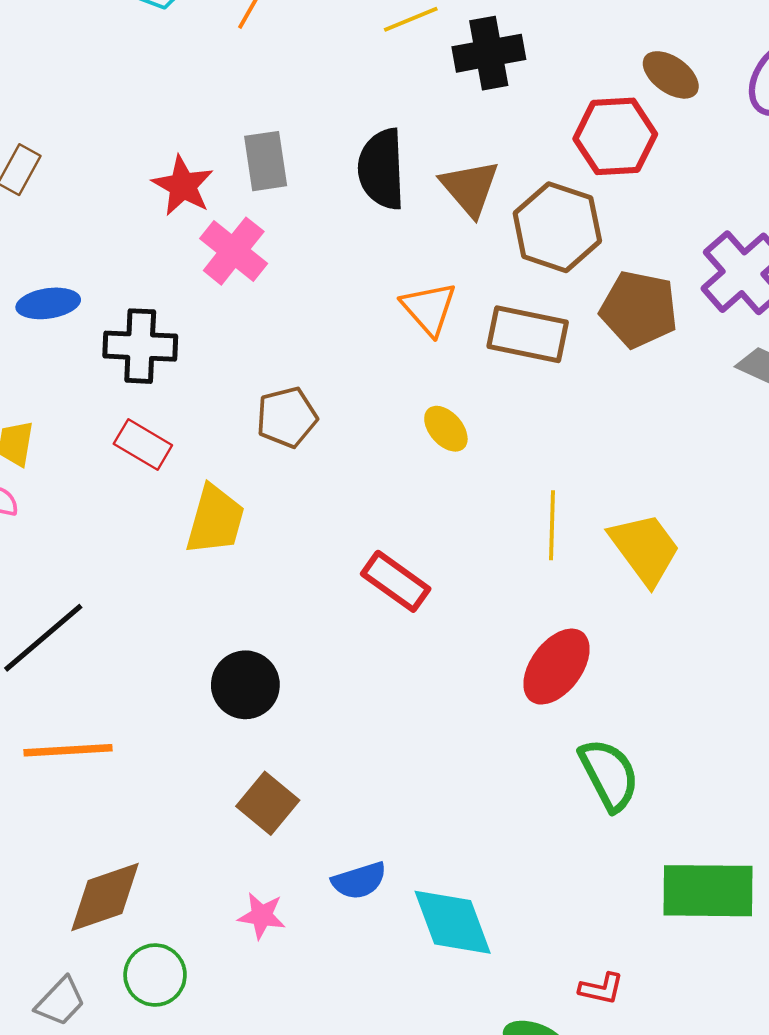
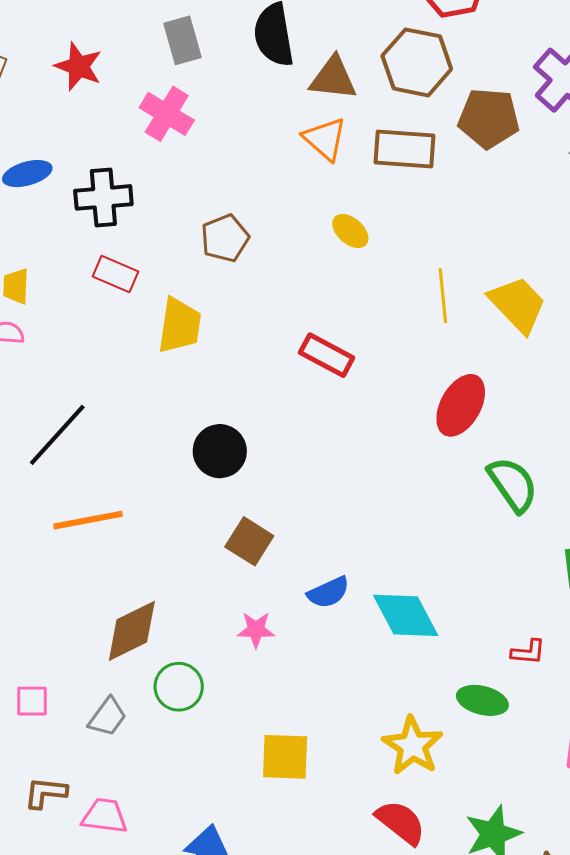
red star: (183, 186) -> (78, 66), moved
brown triangle: (470, 188) -> (333, 78), moved, turned -36

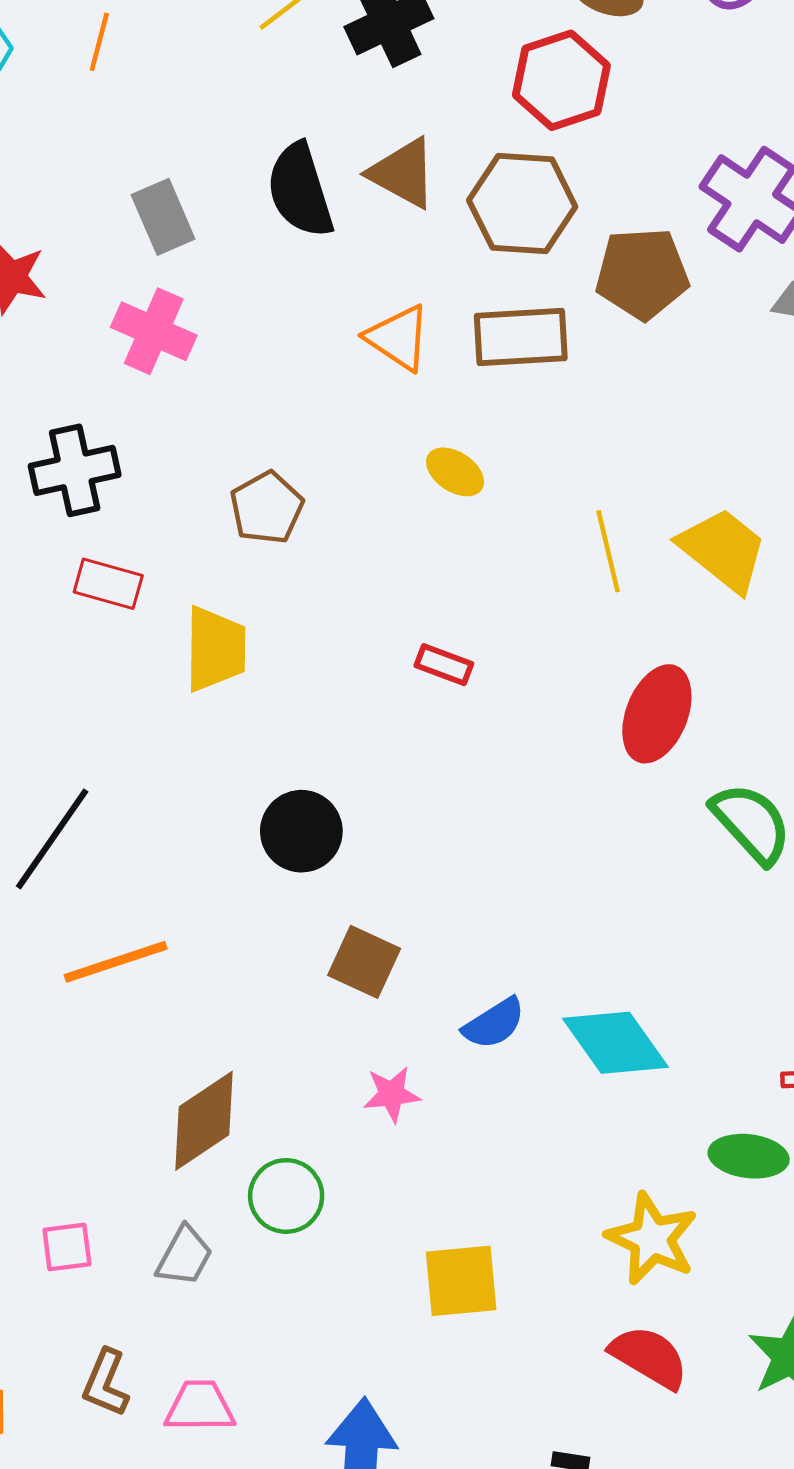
brown triangle: (333, 78) -> (403, 173), moved, turned 30
red rectangle: (327, 355) -> (444, 665), size x0.7
brown L-shape: (46, 793) -> (106, 1383), turned -66

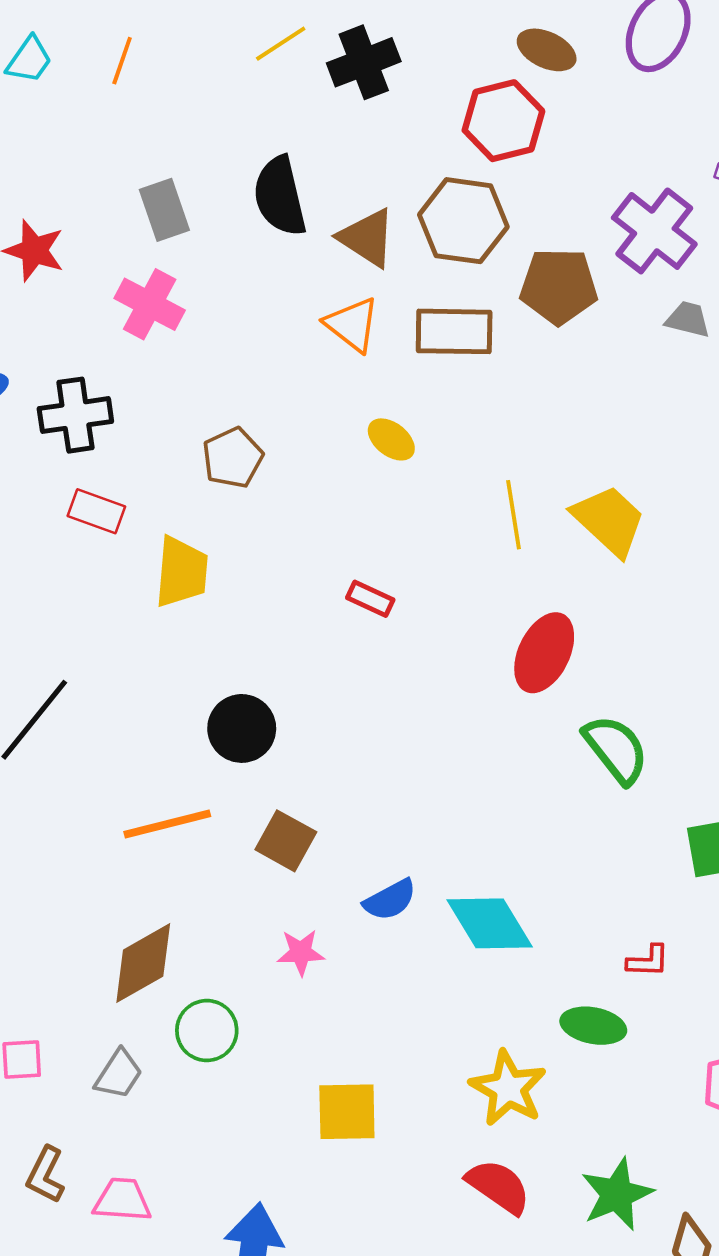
brown triangle: (403, 173) -> (367, 238), moved
orange line: (116, 962) -> (167, 824), moved

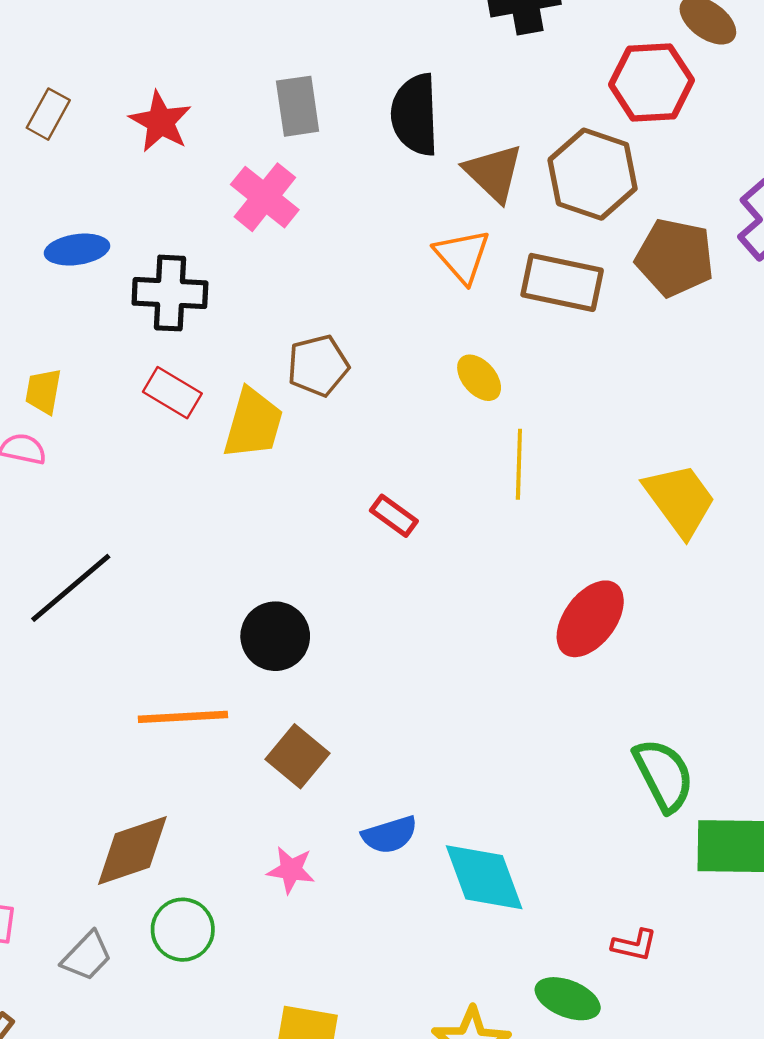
yellow line: (514, 515) -> (519, 464), moved
yellow trapezoid: (181, 572) -> (253, 424), moved
red rectangle: (370, 599) -> (394, 516), moved
green semicircle: (616, 749) -> (664, 775), moved

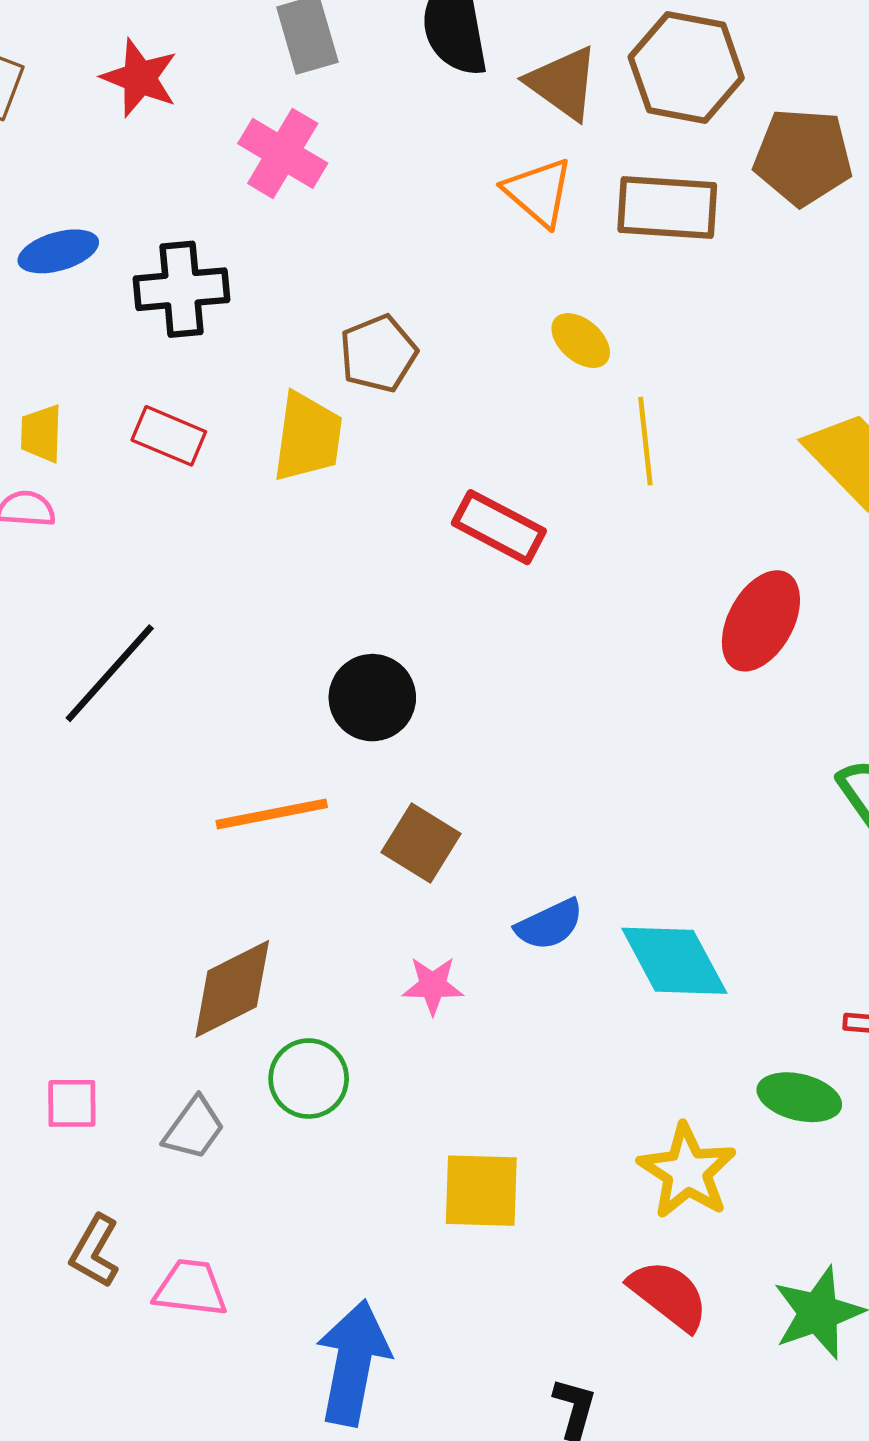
red rectangle: (172, 393) -> (169, 436), moved
red rectangle: (394, 516) -> (499, 527), size x1.5

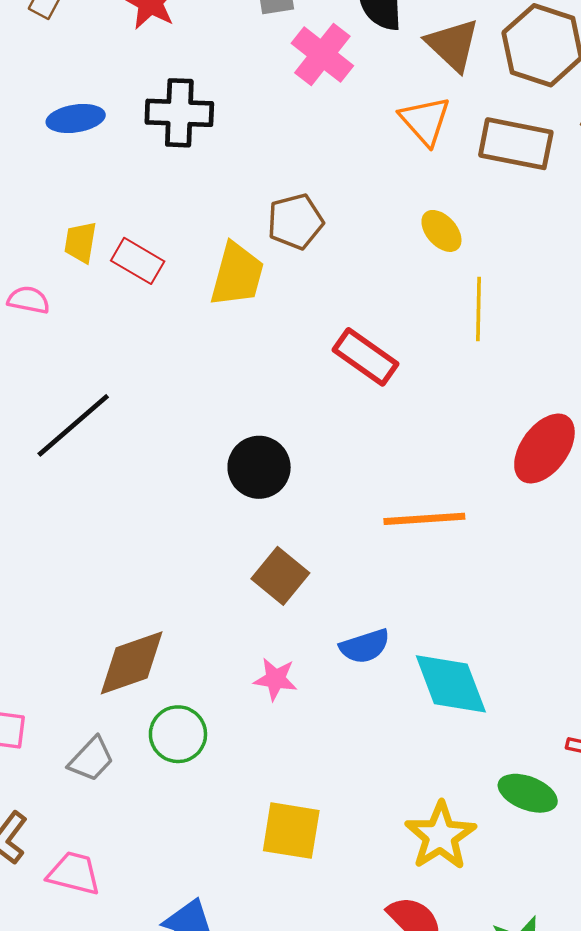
pink cross: (283, 153) -> (322, 54), moved
black cross: (182, 289) -> (179, 113), moved
yellow trapezoid: (41, 433) -> (80, 242), moved
orange line: (272, 814) -> (424, 519), moved

